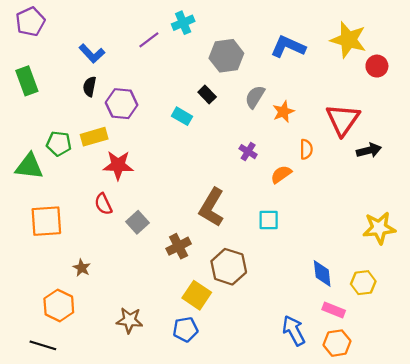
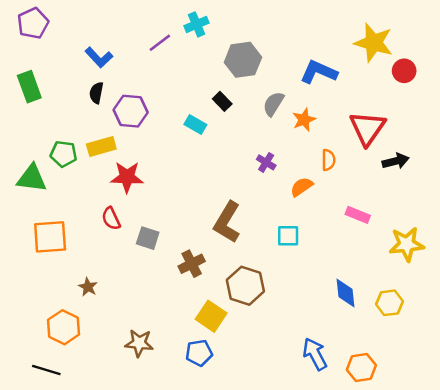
blue L-shape: (288, 47) -> (319, 72), moved
gray square: (137, 222) -> (148, 238), turned -30
pink rectangle: (334, 310) -> (358, 215), moved

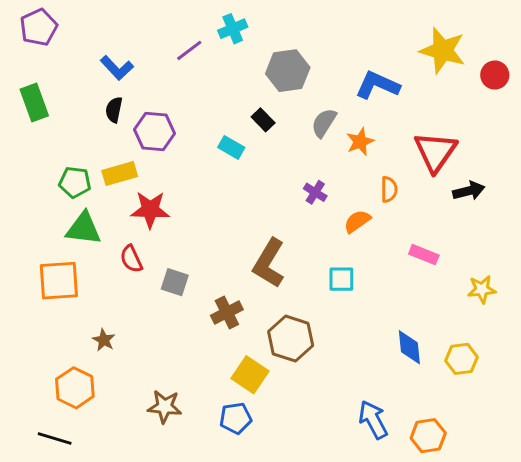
red circle: (404, 71) -> (495, 75), moved
green triangle: (32, 178) -> (84, 229), moved
yellow star: (407, 244) -> (482, 289), size x0.7

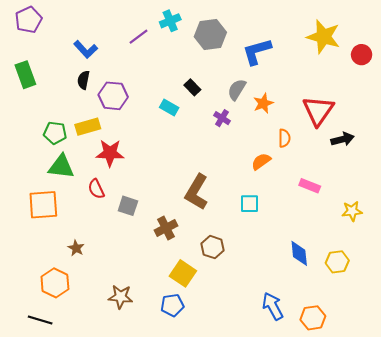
gray hexagon: (288, 71) -> (210, 35), moved
blue L-shape: (377, 85) -> (257, 51), moved, turned -40
purple cross: (315, 192) -> (222, 118), moved
brown hexagon: (291, 339) -> (212, 247), size x0.7

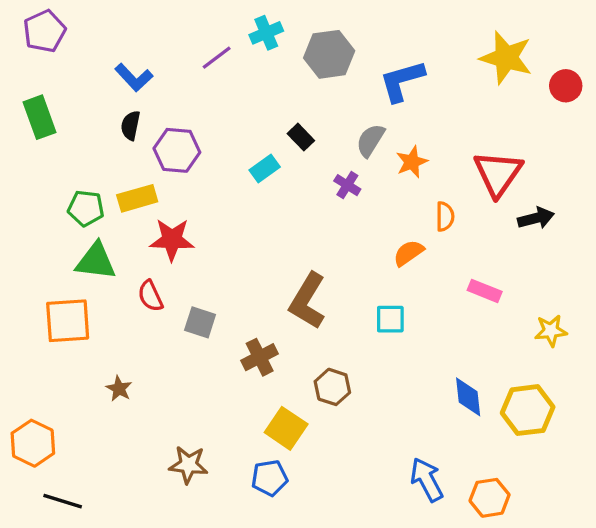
cyan rectangle: (169, 107) -> (265, 169), turned -66
yellow hexagon: (337, 262) -> (528, 410), size x1.4
orange hexagon: (55, 283) -> (33, 443), moved

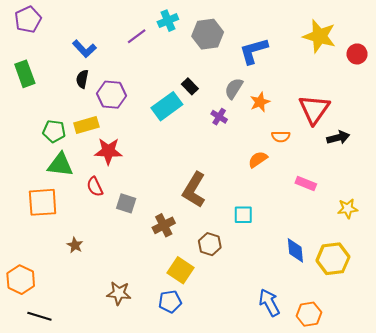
cyan rectangle: (265, 169) -> (167, 106), size x1.6
orange semicircle: (445, 216) -> (281, 137), turned 90
cyan square: (390, 319) -> (243, 215), moved

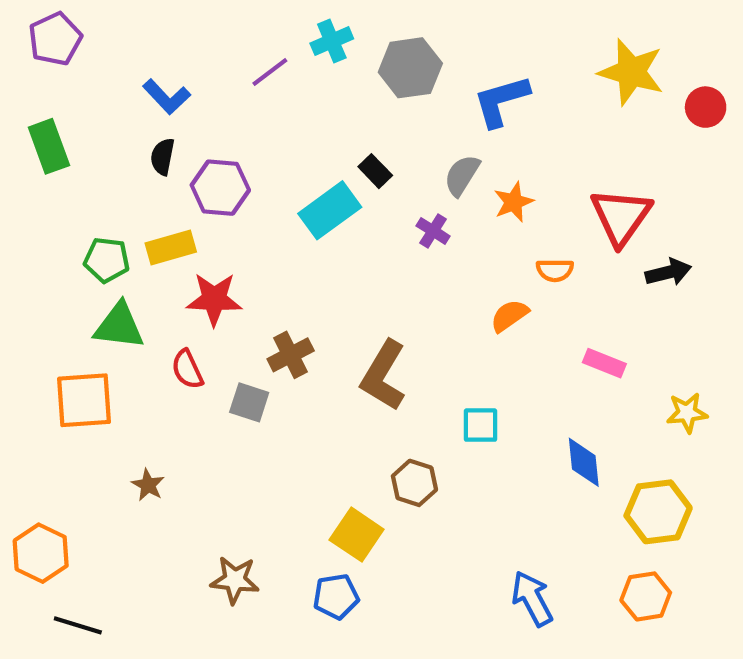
brown cross: (164, 225) -> (291, 355), moved
blue diamond: (295, 250) -> (584, 462), moved
orange hexagon: (309, 314) -> (646, 596), moved

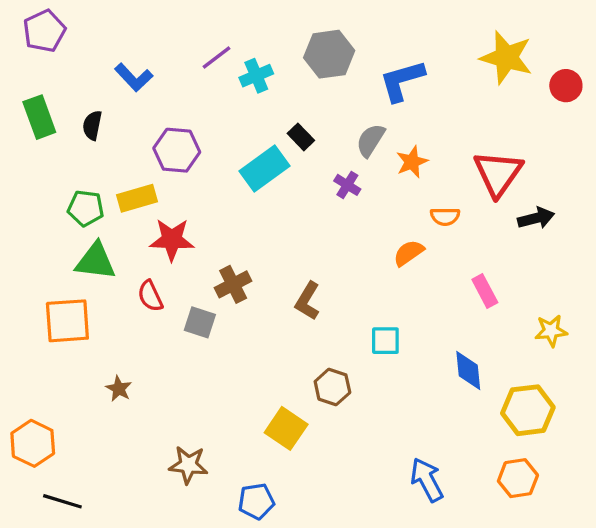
cyan cross: (332, 41) -> (256, 76), moved
black semicircle: (163, 157) -> (92, 125), moved
pink rectangle: (604, 363) -> (485, 291), turned 40
brown L-shape: (383, 376) -> (308, 301), size x0.7
blue pentagon: (336, 596) -> (256, 501), moved

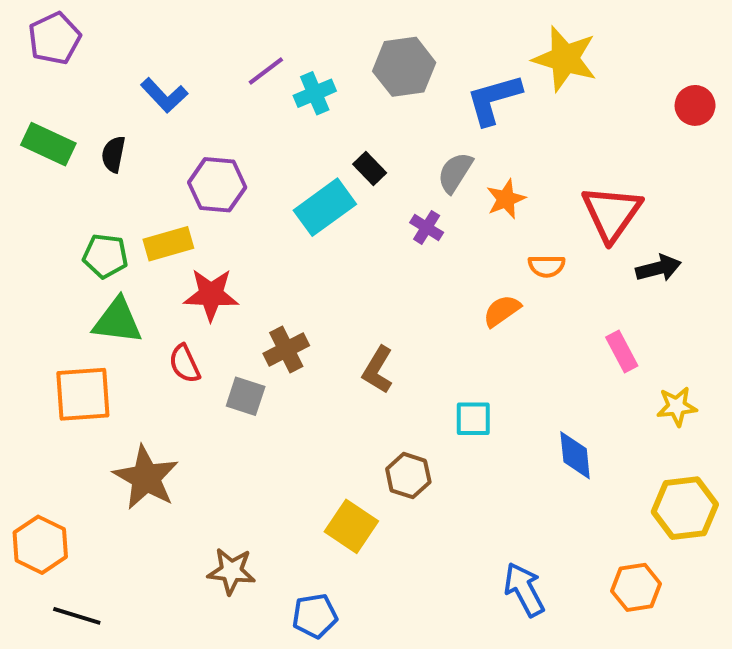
yellow star: (506, 57) -> (565, 59), moved
green rectangle: (39, 117) -> (48, 144), turned -45
pink rectangle: (485, 291) -> (622, 352), moved
brown star: (119, 389) -> (146, 478), size x2.0
yellow hexagon: (528, 410) -> (685, 508), moved

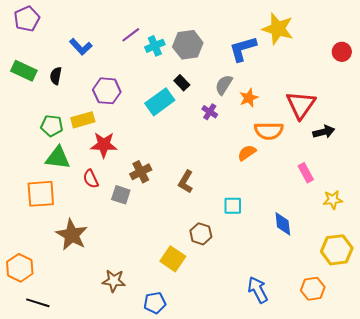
gray hexagon: (404, 67) -> (188, 45), moved
orange semicircle: (547, 266) -> (269, 131), size x1.6

